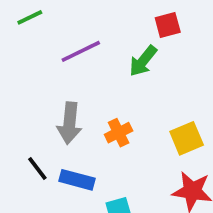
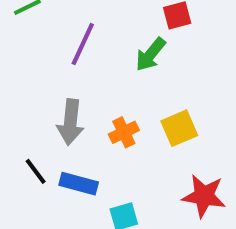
purple line: (81, 51) -> (83, 44), turned -39
yellow square: (187, 138) -> (179, 128), moved

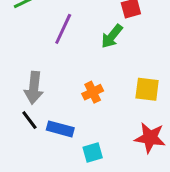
gray arrow: (70, 122) -> (34, 88), moved
yellow square: (179, 128) -> (147, 89), moved, turned 30

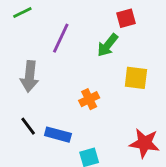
gray arrow: (34, 88) -> (30, 76), moved
yellow square: (147, 89) -> (136, 78), moved

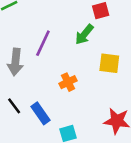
purple line: (61, 38) -> (43, 43), moved
blue rectangle: (58, 135) -> (40, 113), turned 40

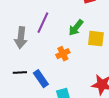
green arrow: (84, 34) -> (76, 28), moved
black line: (14, 106) -> (20, 73), turned -56

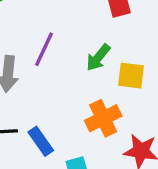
orange cross: (63, 54) -> (103, 118), moved, size x1.5

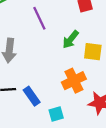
purple line: (44, 49) -> (39, 18), moved, turned -50

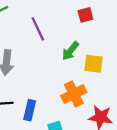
blue rectangle: (32, 96) -> (30, 110), turned 48

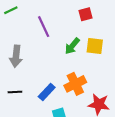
yellow square: (94, 64) -> (95, 46), moved
blue rectangle: (30, 110) -> (47, 92), moved, turned 30

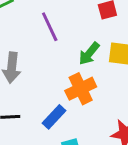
orange cross: (75, 84) -> (81, 89), moved

